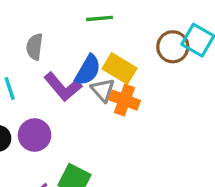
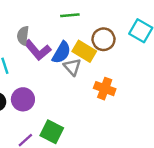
brown circle: (173, 47) -> (104, 39), moved
purple L-shape: (63, 87) -> (37, 50), moved
orange cross: (124, 100) -> (105, 89), moved

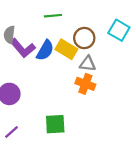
gray triangle: (72, 67) -> (88, 64), moved, turned -42
green square: (52, 132) -> (55, 124), moved, turned -30

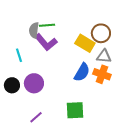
green line: (53, 16) -> (47, 25), moved
blue semicircle: (45, 50) -> (82, 72), moved

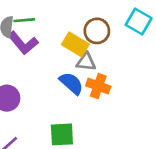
gray triangle: (104, 56) -> (86, 62), moved
blue semicircle: (82, 72) -> (71, 83), turned -78

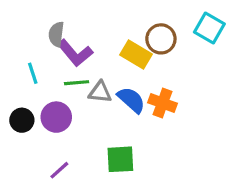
green line: (24, 20) -> (77, 83), moved
gray triangle: (86, 62) -> (100, 92), moved

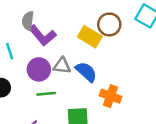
green line: (77, 83) -> (46, 94), moved
orange cross: (163, 103) -> (110, 96), moved
purple circle: (56, 117) -> (39, 69), moved

